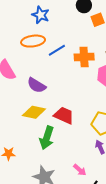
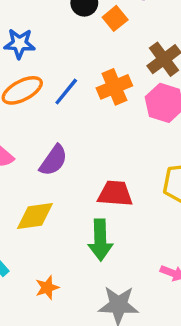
purple semicircle: (37, 85) -> (53, 160), turned -66
yellow diamond: (34, 112) -> (35, 216), moved

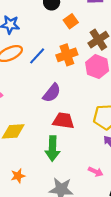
orange square: (115, 18) -> (71, 21), moved
purple semicircle: (53, 160) -> (52, 93), moved

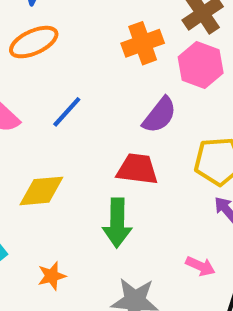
blue line: (37, 56) -> (67, 112), moved
purple semicircle: (52, 93) -> (160, 115), moved

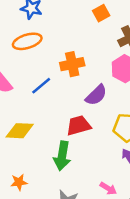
orange cross: (143, 43) -> (72, 64), moved
red trapezoid: (137, 169) -> (79, 126), turned -30

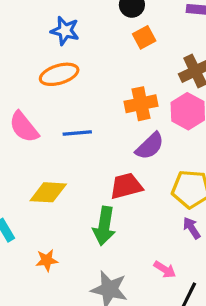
orange square: (101, 13) -> (144, 37), moved
orange cross: (72, 64) -> (141, 104), moved
blue line: (41, 86) -> (77, 133), turned 35

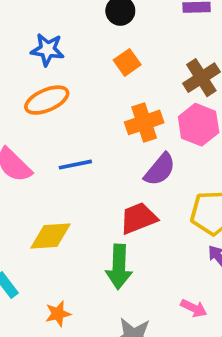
orange square: (144, 37) -> (127, 62), moved

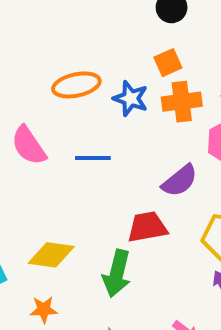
blue star: (47, 50) -> (131, 98), moved
orange cross: (144, 122) -> (182, 102), moved
yellow diamond: (50, 236) -> (51, 255), moved

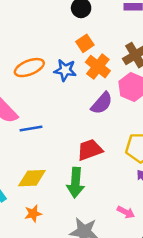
orange cross: (182, 102) -> (98, 67), turned -35
blue line: (93, 158) -> (31, 128), moved
purple semicircle: (180, 181) -> (102, 103), moved

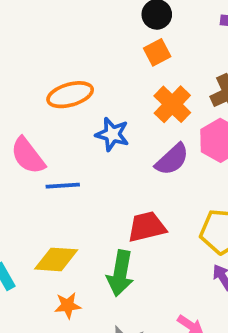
orange square: (85, 43) -> (157, 52), moved
blue star: (65, 70) -> (112, 134), moved
orange star: (33, 214) -> (68, 305), moved

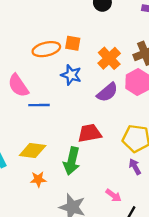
orange square: (157, 52) -> (73, 43), moved, turned 35

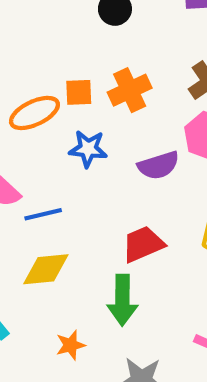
orange cross: (109, 58) -> (130, 90), moved, turned 30
purple semicircle: (107, 92) -> (158, 165), turned 35
yellow diamond: (33, 150) -> (46, 269), moved

